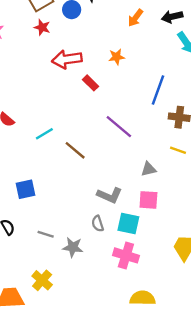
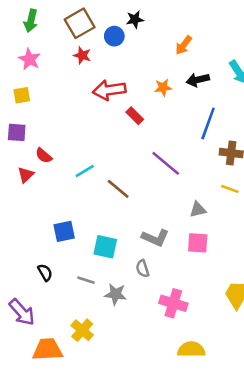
black arrow: (172, 17) -> (198, 80), moved
cyan square: (128, 224) -> (105, 247), moved

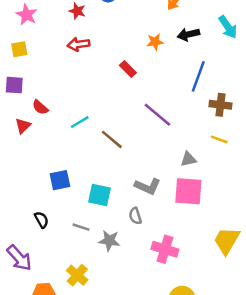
red arrow: (109, 90) -> (78, 44), moved, size x0.7
pink square: (198, 243) -> (188, 191), size x1.4

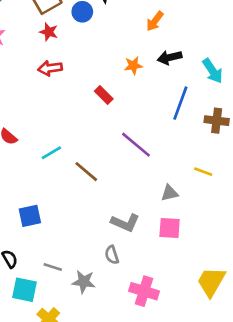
cyan arrow: (228, 27) -> (213, 71), moved
brown cross: (220, 105) -> (217, 121), moved
pink square: (188, 191) -> (170, 228), size x0.7
cyan square: (99, 195) -> (25, 290), moved

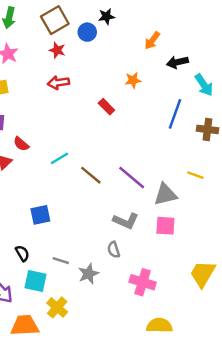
black arrow: (170, 57) -> (177, 62), moved
purple line: (136, 145) -> (132, 178), moved
gray triangle: (170, 193) -> (165, 194), size x1.5
gray star: (84, 282) -> (88, 274), turned -30

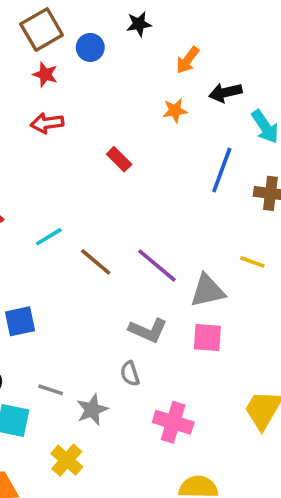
black star: (106, 16) -> (139, 24), moved
orange star: (133, 80) -> (175, 111), moved
yellow cross: (57, 307) -> (67, 460), moved

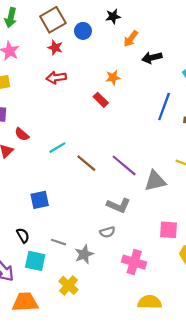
orange arrow: (188, 60) -> (131, 39), moved
black arrow: (225, 92) -> (152, 58), moved
orange star: (175, 111) -> (113, 78), moved
pink square: (207, 338) -> (169, 230), moved
gray semicircle: (130, 374) -> (107, 232), turned -88

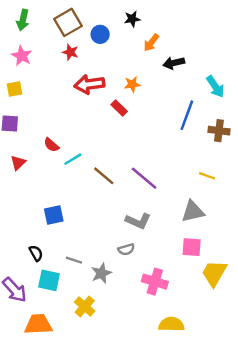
red arrow: (56, 78) -> (89, 84), moved, size x1.4
red semicircle: (22, 134) -> (51, 145), moved
gray triangle: (155, 181) -> (193, 211), moved

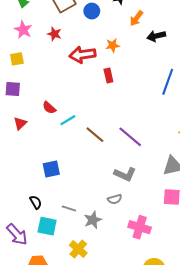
red star: (70, 52) -> (54, 34), moved
orange star: (132, 84) -> (113, 45), moved
red rectangle: (119, 108) -> (108, 75), turned 32

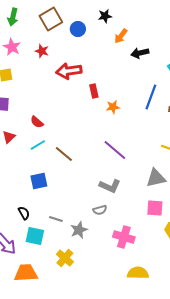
orange star: (113, 45) -> (113, 107), moved
cyan line: (68, 120) -> (38, 145), moved
brown line: (95, 135) -> (64, 154), moved

